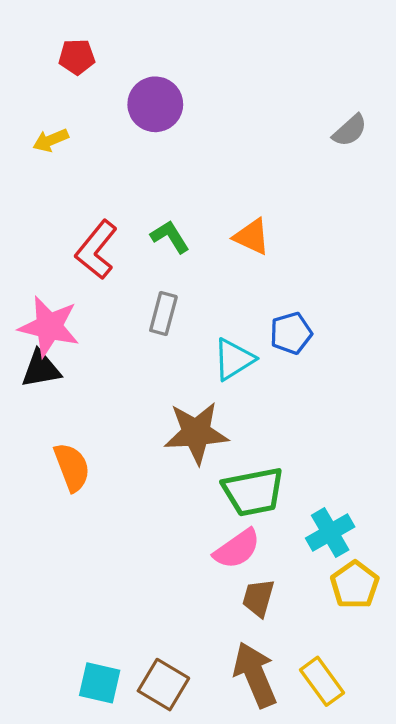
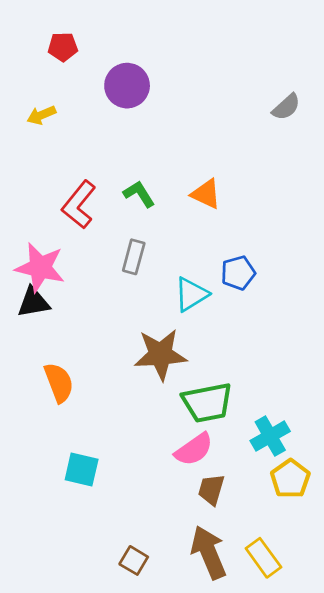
cyan square: (100, 683) -> (82, 469), moved
brown square: (163, 685) -> (134, 560), size x0.7

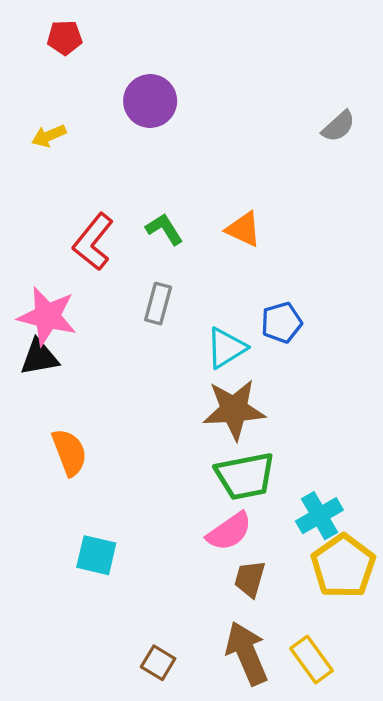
red pentagon: (63, 47) -> (65, 38), moved
brown star: (160, 354) -> (234, 410), moved
yellow pentagon: (290, 479) -> (343, 566), size x1.4

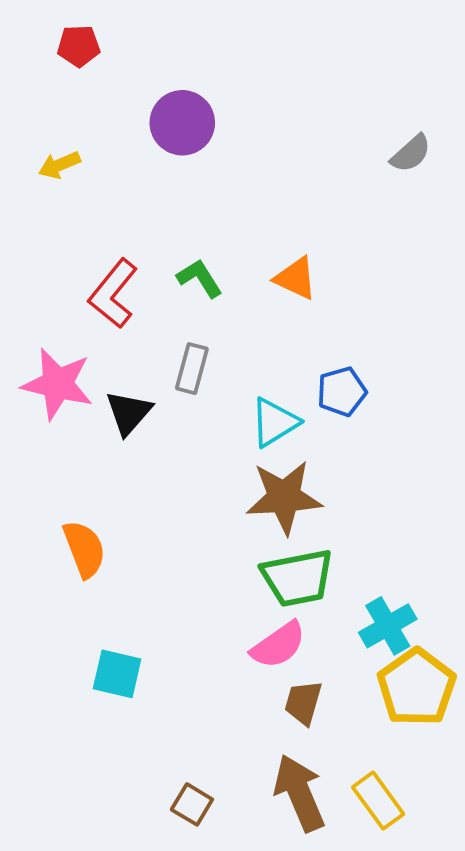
black triangle: (39, 357) -> (129, 413), moved, turned -39

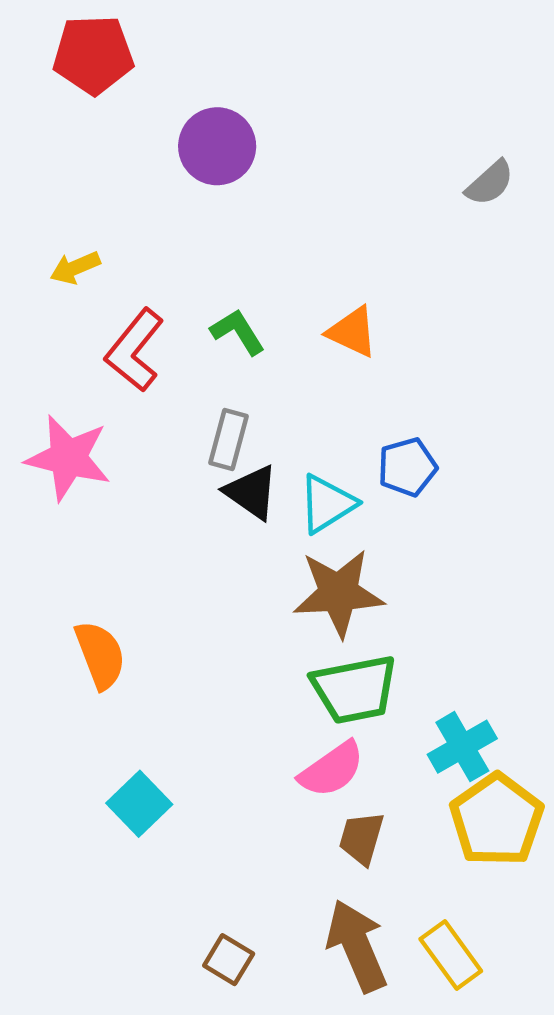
red pentagon: (79, 46) -> (93, 55), size x1.6
yellow arrow: (59, 165) -> (75, 268), moved
black triangle: (129, 413) -> (251, 492), moved, turned -36
cyan square: (117, 674) -> (139, 804), turned 33

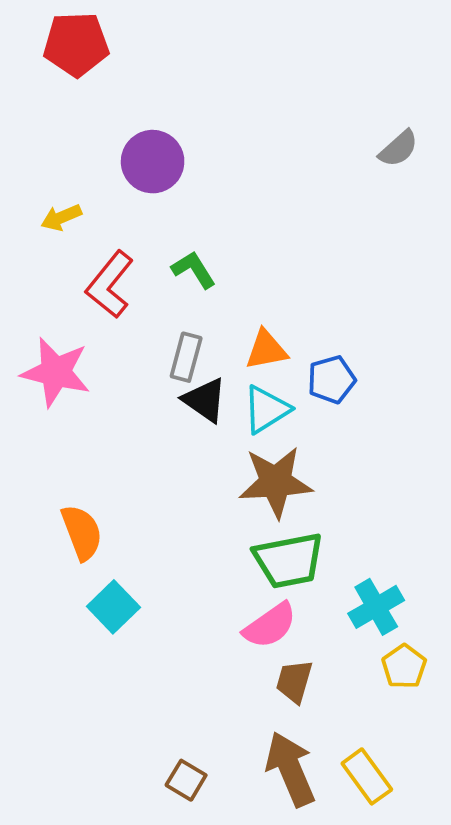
purple circle: (217, 146) -> (153, 162), moved
orange triangle: (352, 332) -> (266, 350), moved, turned -36
cyan square: (139, 804) -> (113, 607), moved
yellow pentagon: (497, 820) -> (404, 667), size x0.6

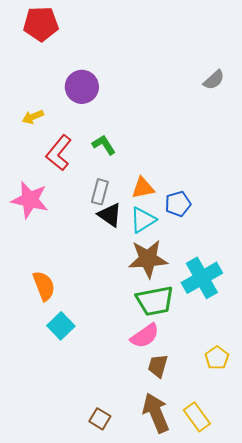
cyan cross: (376, 607) -> (202, 278), moved, size x1.4

